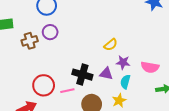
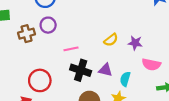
purple star: (123, 62) -> (135, 43), moved
pink line: (67, 91) -> (71, 49), moved

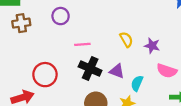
brown cross: (27, 34) -> (21, 23), moved
yellow semicircle: (111, 40) -> (126, 40), turned -88

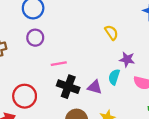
yellow semicircle: (126, 40) -> (111, 33), moved
cyan semicircle: (137, 83) -> (114, 77), moved

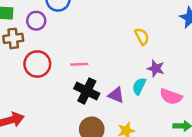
purple circle: (35, 38) -> (36, 21), moved
red circle: (25, 96) -> (37, 64), moved

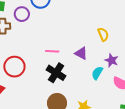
red circle: (37, 64) -> (14, 67), moved
purple triangle: (116, 95) -> (81, 53), moved

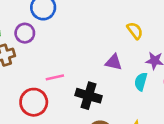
pink line: (52, 51) -> (55, 77), moved

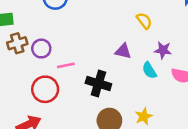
purple circle: (25, 33) -> (41, 49), moved
cyan semicircle: (141, 82) -> (149, 70), turned -48

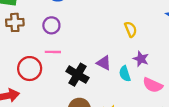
purple circle: (41, 49) -> (51, 25), moved
purple triangle: (123, 51) -> (104, 63), moved

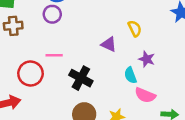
purple circle: (51, 25) -> (52, 14), moved
purple triangle: (104, 63) -> (109, 44), moved
pink semicircle: (153, 85) -> (145, 95), moved

